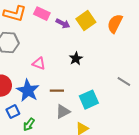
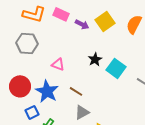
brown line: (57, 91) -> (76, 91), turned 32
cyan square: (89, 100) -> (116, 68), moved, turned -30

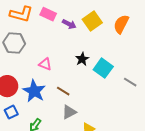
blue square: (32, 112) -> (11, 112), moved

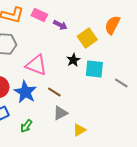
yellow square: (92, 21) -> (87, 38), moved
pink triangle: (45, 64) -> (36, 65), size x1.6
cyan square: (103, 68) -> (94, 69), turned -30

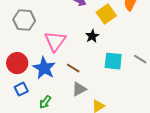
pink triangle: (36, 65) -> (55, 41), turned 45
cyan square: (94, 69) -> (113, 61), moved

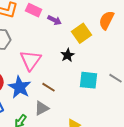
gray triangle: (79, 89) -> (42, 108), moved

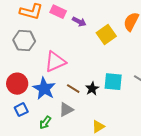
black star: (68, 55) -> (92, 89), moved
pink triangle: (31, 60) -> (55, 62), turned 30

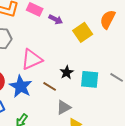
black star: (92, 89) -> (67, 72), moved
gray triangle: (66, 110) -> (64, 107), moved

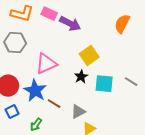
purple arrow: (56, 19) -> (70, 24), size x1.5
yellow square: (83, 32) -> (89, 56), moved
brown line: (50, 86) -> (54, 104), moved

